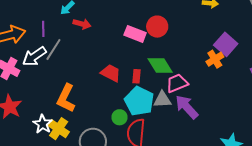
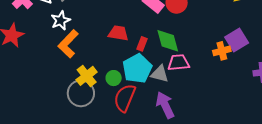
red trapezoid: (111, 73) -> (118, 33), turned -35
purple arrow: (187, 107) -> (165, 105), moved
white star: (43, 124) -> (61, 20), moved
yellow cross: (59, 129) -> (87, 76), moved

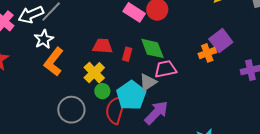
cyan pentagon: (137, 68) -> (131, 95), moved
gray triangle: (160, 74) -> (148, 82), turned -42
yellow cross: (87, 76) -> (94, 73), moved
purple arrow: (165, 105) -> (156, 113), turned 76

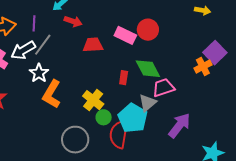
red trapezoid: (102, 46) -> (93, 45), moved
purple arrow: (156, 113) -> (179, 125), moved

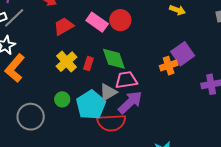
red trapezoid: (93, 45) -> (64, 26), turned -35
yellow cross: (93, 100) -> (67, 62), moved
purple arrow: (179, 125) -> (130, 102), moved
red semicircle: (119, 134) -> (111, 123), moved, turned -112

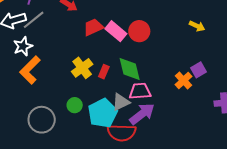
red trapezoid: (64, 26) -> (93, 27), moved
purple square: (183, 54) -> (198, 70), size x0.7
orange cross: (169, 66) -> (183, 80), turned -30

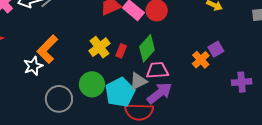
white star: (23, 46) -> (33, 66), moved
green diamond: (130, 69) -> (147, 48), turned 56
green circle: (75, 105) -> (92, 84), size x1.6

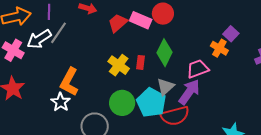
pink trapezoid: (157, 70) -> (198, 69), moved

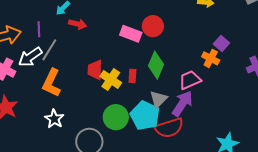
red trapezoid: (118, 23) -> (95, 70), moved, turned -45
orange L-shape: (69, 82) -> (52, 83), moved

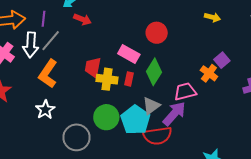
pink rectangle: (131, 34) -> (129, 54), moved
white arrow: (30, 57) -> (31, 45), turned -60
yellow cross: (111, 79) -> (107, 79), turned -35

